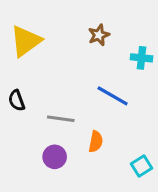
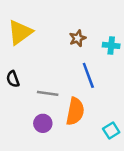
brown star: (99, 35) -> (78, 38), moved
blue line: (113, 96) -> (88, 75), turned 40
orange semicircle: (96, 142) -> (75, 111), size x1.6

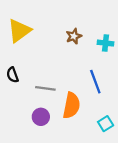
blue line: (88, 75) -> (95, 82), moved

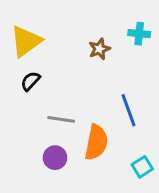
cyan cross: (106, 43) -> (139, 34), moved
black semicircle: (12, 75) -> (30, 81), moved, turned 63

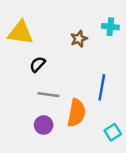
yellow triangle: (26, 41) -> (21, 33), turned 44
black semicircle: (30, 81) -> (38, 64), moved
blue line: (129, 110) -> (102, 87), turned 30

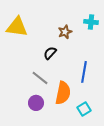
black semicircle: (38, 64) -> (50, 53), moved
gray line: (48, 95) -> (40, 78), turned 30
cyan square: (113, 132) -> (84, 109), moved

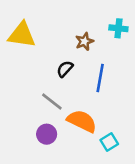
blue line: (84, 72) -> (100, 78), moved
orange semicircle: (63, 93) -> (82, 121), turned -75

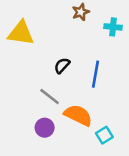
brown star: (84, 41) -> (81, 12), moved

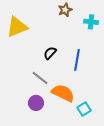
yellow triangle: (21, 33) -> (17, 27), turned -30

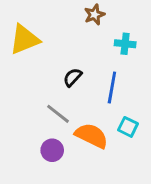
cyan cross: (91, 22) -> (125, 44), moved
cyan square: (84, 109) -> (128, 127), moved, turned -32

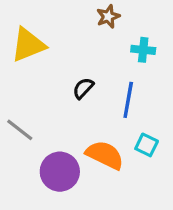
gray line: (58, 114) -> (20, 130), moved
purple circle: (52, 150) -> (60, 172), size x1.5

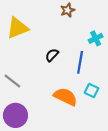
cyan cross: (143, 50) -> (96, 38), moved, turned -32
purple circle: (60, 172) -> (15, 115), moved

